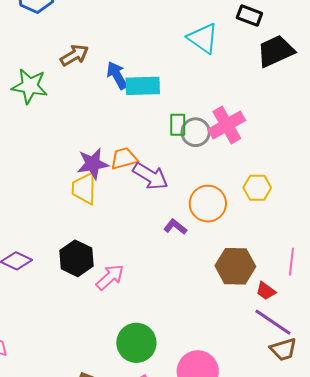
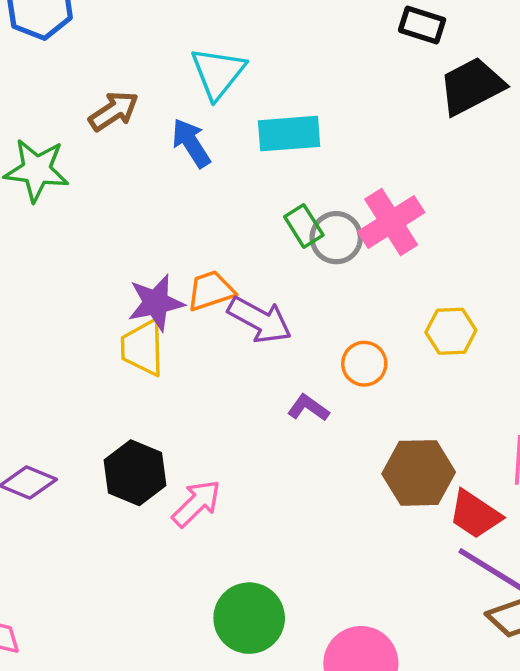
cyan triangle: (203, 38) -> (218, 73), moved, turned 36
cyan rectangle: (143, 86) -> (289, 134), moved
green rectangle: (178, 125) -> (304, 226), turned -30
orange circle: (208, 204) -> (364, 364), size x0.7
red trapezoid: (266, 291) -> (475, 514), size x1.5

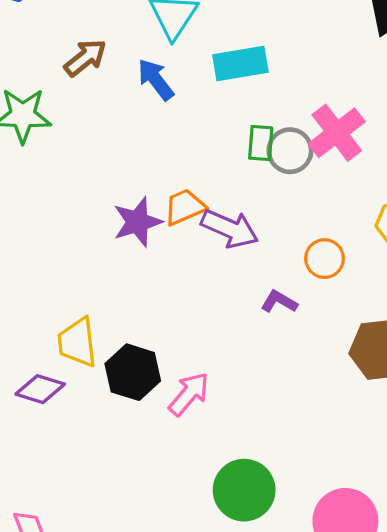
green rectangle: (304, 226) -> (261, 143), turned 42
yellow trapezoid: (143, 348) -> (77, 342), moved

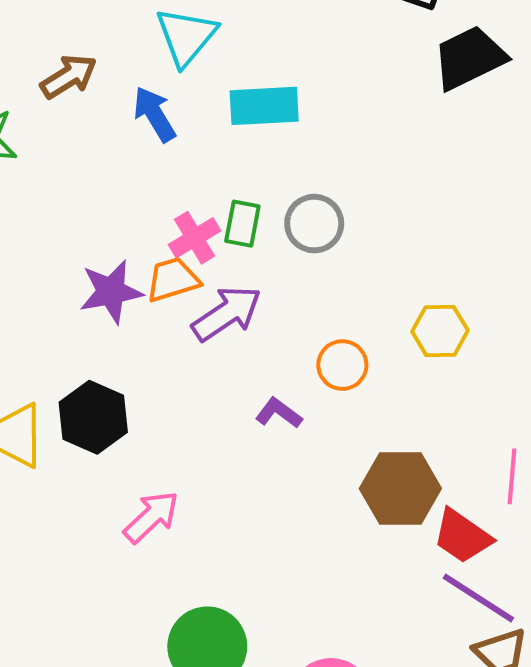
pink cross: (337, 133) -> (195, 238), moved, size x0.7
green rectangle: (261, 143) -> (242, 224), moved
purple arrow: (230, 229) -> (227, 313), turned -64
black hexagon: (133, 372) -> (93, 417), moved

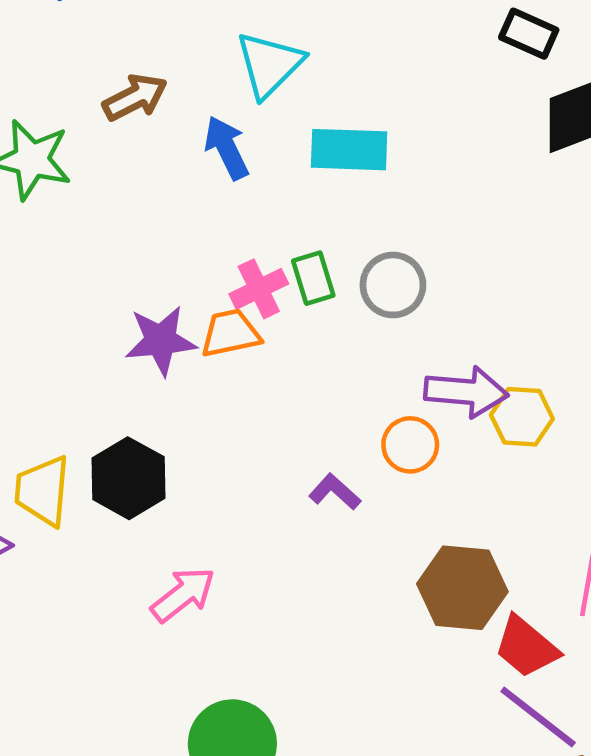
green rectangle: (242, 224) -> (313, 278), turned -33
purple arrow: (227, 313) -> (466, 392), moved, turned 34

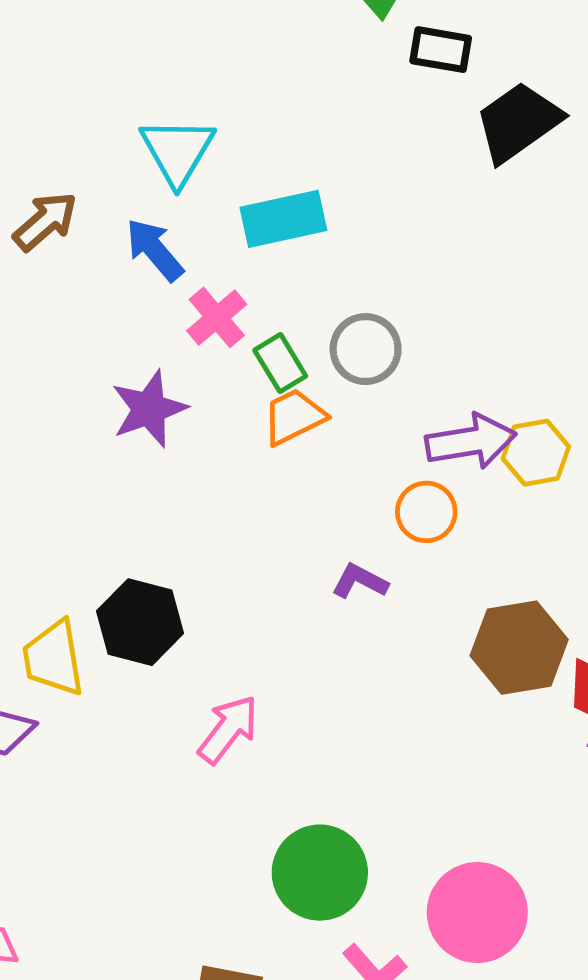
pink cross: (259, 289) -> (217, 317), moved
orange trapezoid: (230, 333) -> (294, 417), moved
purple star: (161, 341) -> (149, 409), moved

